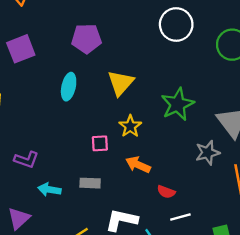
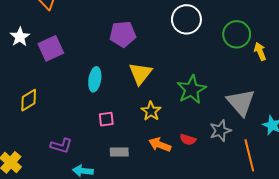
purple pentagon: (87, 39) -> (123, 34), moved
pink square: (100, 143) -> (106, 119), moved
gray rectangle: (90, 183) -> (119, 152), moved
red semicircle: (166, 192) -> (188, 140), moved

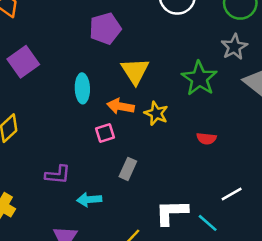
gray star: (220, 131) -> (234, 47), moved
orange arrow: (160, 145) -> (121, 106), moved
gray rectangle: (119, 152) -> (128, 169), turned -54

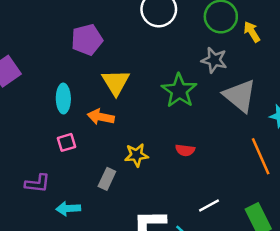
gray star: (234, 47) -> (214, 60), turned -30
yellow star: (156, 113) -> (136, 155), moved, turned -30
pink square: (105, 133) -> (66, 142), moved

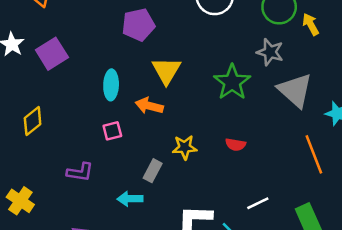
cyan arrow: (68, 208) -> (130, 199), moved

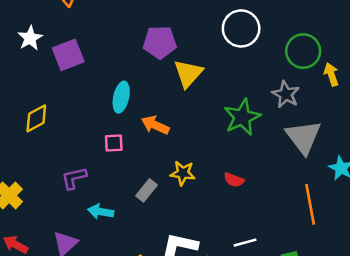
yellow triangle: (166, 70) -> (188, 73), moved
purple L-shape: (80, 172) -> (74, 178), turned 148
cyan arrow: (130, 199) -> (101, 212), moved

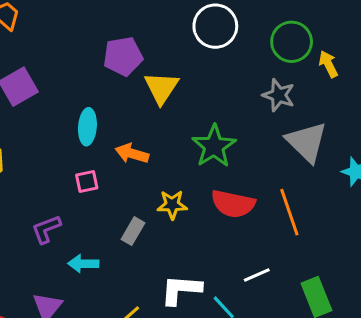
green star: (242, 117) -> (214, 146), moved
red semicircle: (234, 180) -> (233, 204), size x1.8
orange line: (310, 204) -> (289, 212), moved

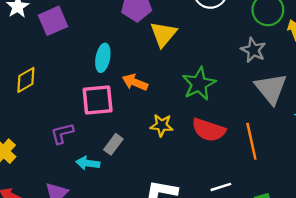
pink square: (87, 181) -> (98, 100), size x1.8
gray rectangle: (133, 231) -> (113, 144), moved

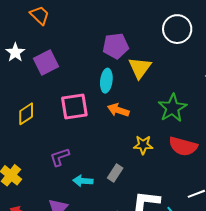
cyan ellipse: (103, 58) -> (106, 81), moved
pink square: (98, 100) -> (74, 107), moved
gray rectangle: (113, 144) -> (115, 173), moved

